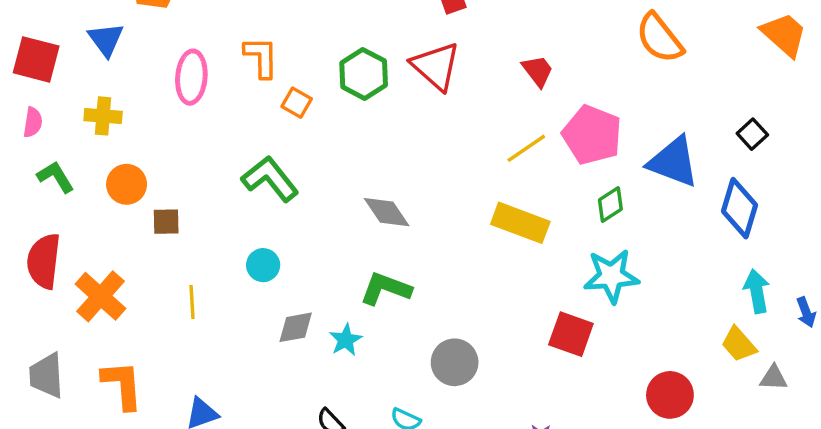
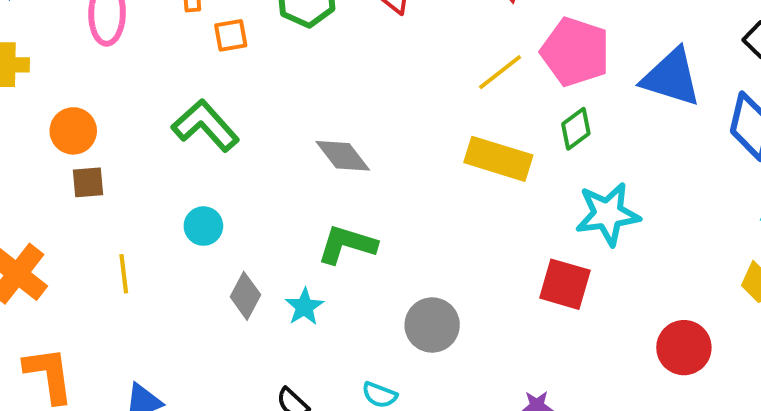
orange square: (297, 103) -> (231, 35), turned -36
orange circle: (127, 184) -> (73, 131), moved
green diamond: (610, 204) -> (576, 129), moved
gray diamond: (296, 327) -> (245, 296), turned -48

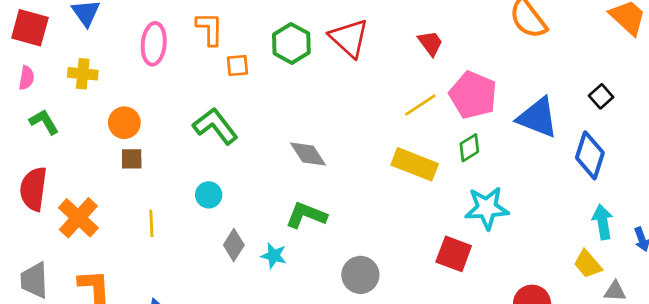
cyan star: (304, 307) -> (274, 256), turned -30

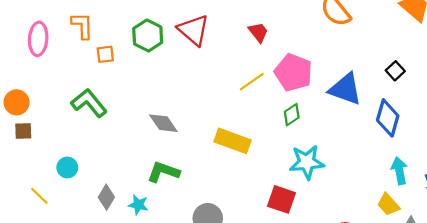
yellow rectangle: (415, 164) -> (232, 141), moved
cyan circle: (209, 195) -> (67, 167), moved
yellow line: (151, 223) -> (39, 196), moved, turned -42

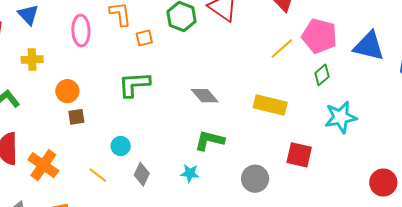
green L-shape: (89, 103) -> (134, 84), turned -48
gray diamond: (106, 197) -> (142, 174), moved
red square: (282, 199) -> (299, 155), moved

